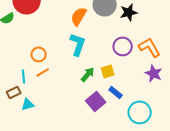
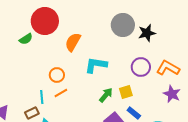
orange semicircle: (79, 16) -> (73, 42), moved
cyan L-shape: (78, 44) -> (96, 65), turned -100
orange L-shape: (150, 47) -> (168, 68), turned -30

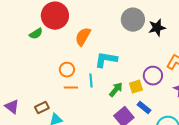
purple circle: (141, 67) -> (153, 76), moved
orange line: (61, 93) -> (71, 88), turned 32
cyan line: (42, 97) -> (91, 81), moved

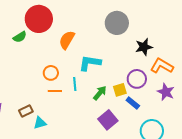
black star: (157, 28) -> (144, 47), moved
blue rectangle: (144, 108) -> (133, 103), moved

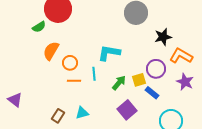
orange semicircle: (67, 40) -> (51, 51), moved
brown rectangle: (26, 111) -> (58, 116), moved, turned -32
cyan triangle: (40, 123) -> (82, 113), moved

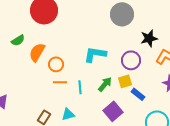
green semicircle: (39, 27) -> (18, 40), moved
purple circle: (156, 69) -> (131, 60), moved
cyan line: (94, 74) -> (80, 87), moved

